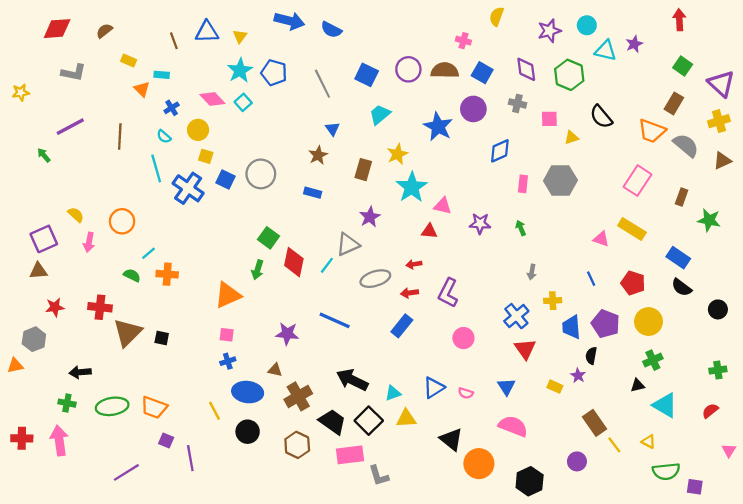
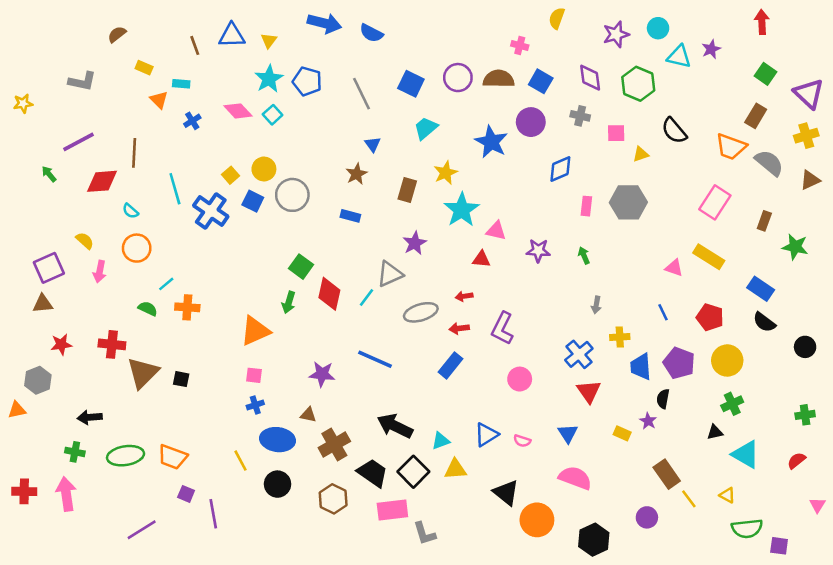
red diamond: (57, 29) -> (102, 181), moved
yellow circle: (198, 130) -> (264, 169), moved
cyan semicircle: (164, 136) -> (130, 211), moved
yellow square: (206, 156) -> (231, 175), turned 32

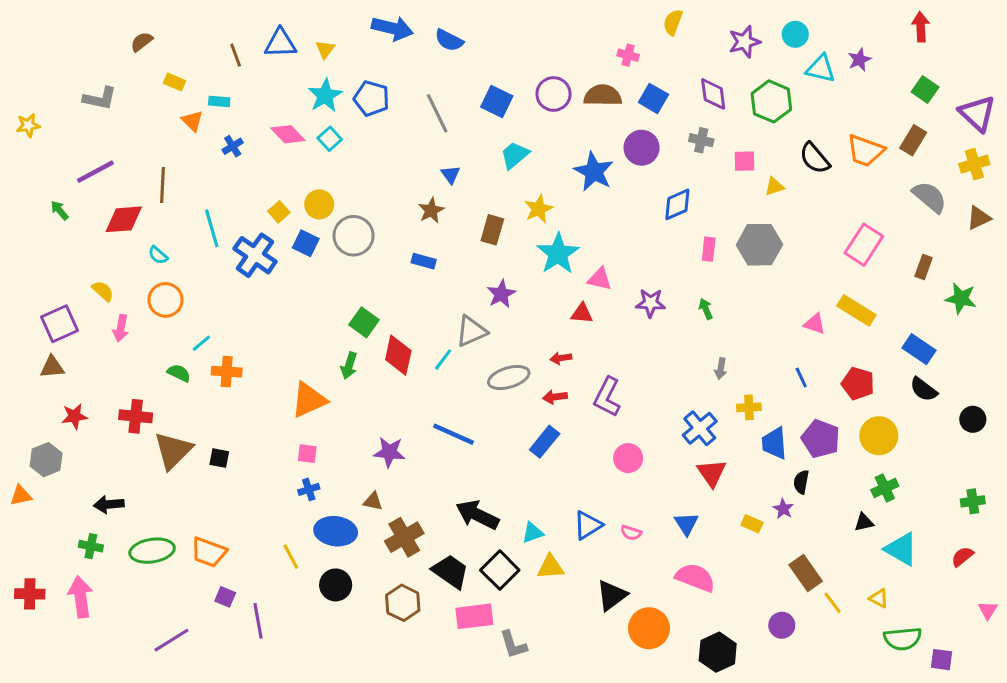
orange trapezoid: (731, 147) -> (865, 151), moved
black triangle: (506, 493) -> (612, 595), turned 44

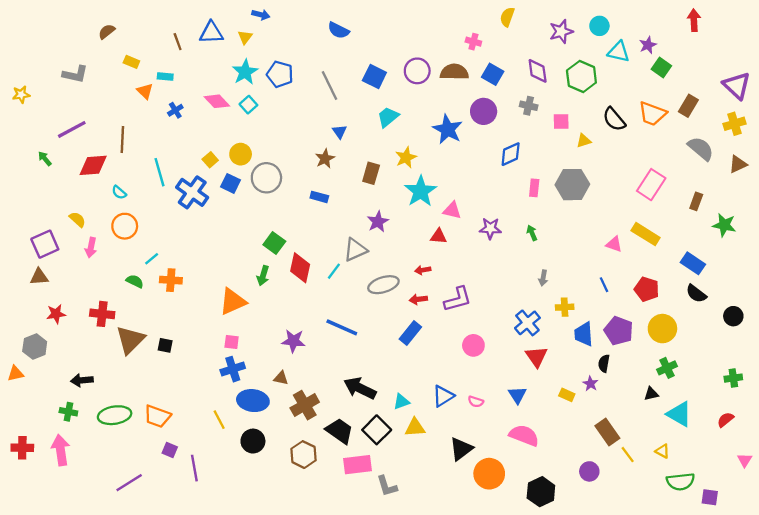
blue arrow: (392, 28) -> (261, 15), moved, size x0.6
green square: (925, 89) -> (661, 68), moved
purple L-shape: (607, 397) -> (458, 299), turned -132
blue cross: (309, 489) -> (233, 369), size x1.5

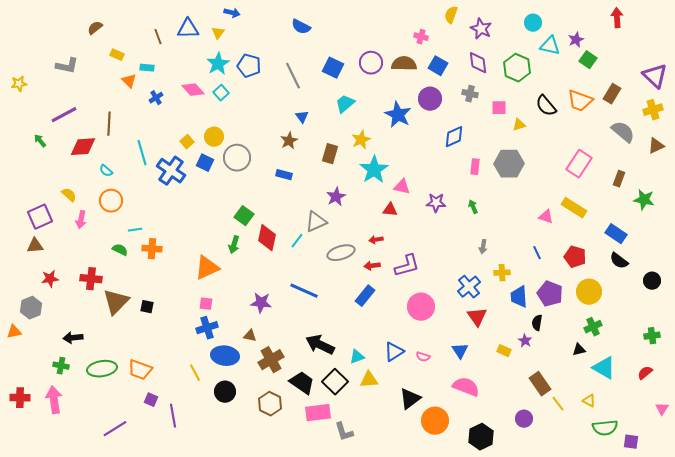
purple star: (561, 32) -> (481, 29), moved, turned -30
cyan line: (152, 259) -> (135, 230), turned 32
pink circle: (473, 345) -> (421, 307), size x1.4

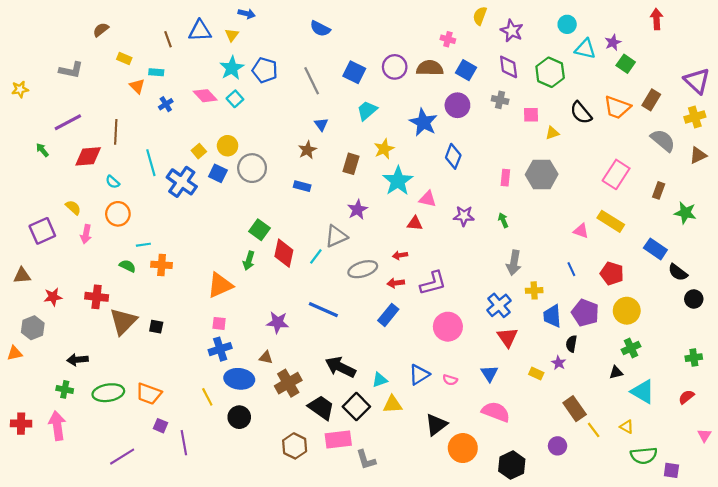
blue diamond: (454, 137) -> (453, 156), moved, turned -45
brown triangle: (35, 246) -> (22, 276), moved
gray arrow: (483, 247) -> (514, 263), size x1.6
black semicircle: (619, 261) -> (678, 272), moved
brown hexagon: (270, 404) -> (295, 446), moved

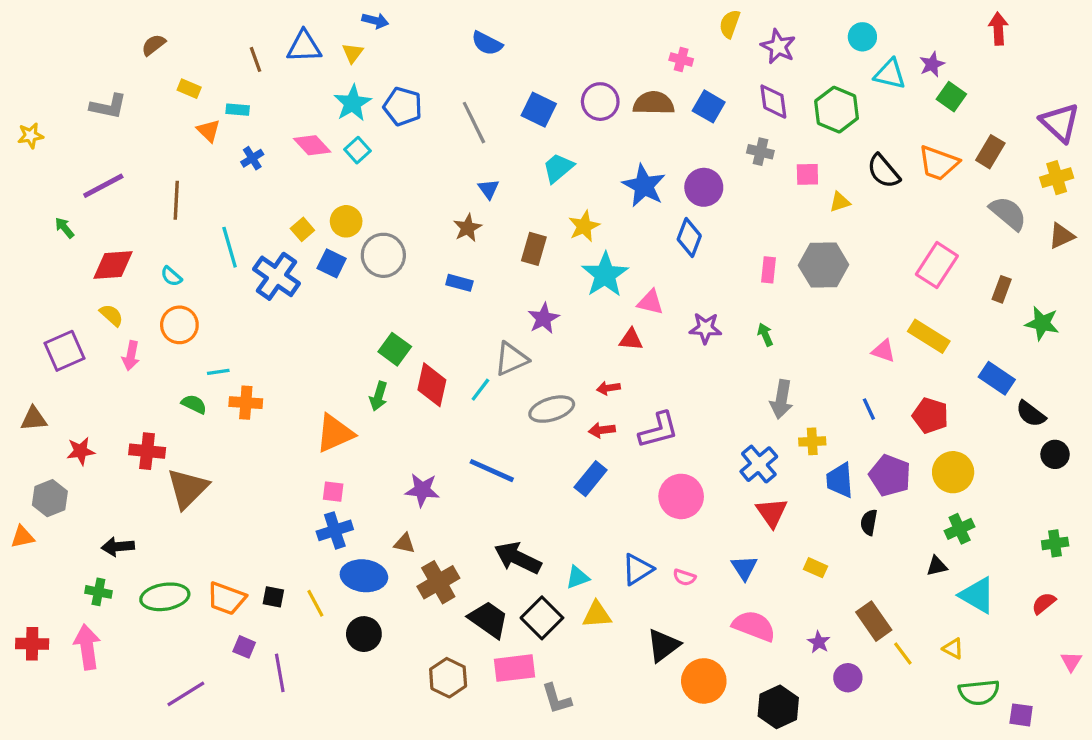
purple circle: (457, 105) -> (704, 187), moved
red diamond: (88, 156) -> (113, 265), moved
black square: (156, 327) -> (273, 597), moved
purple star: (559, 363) -> (819, 642), moved

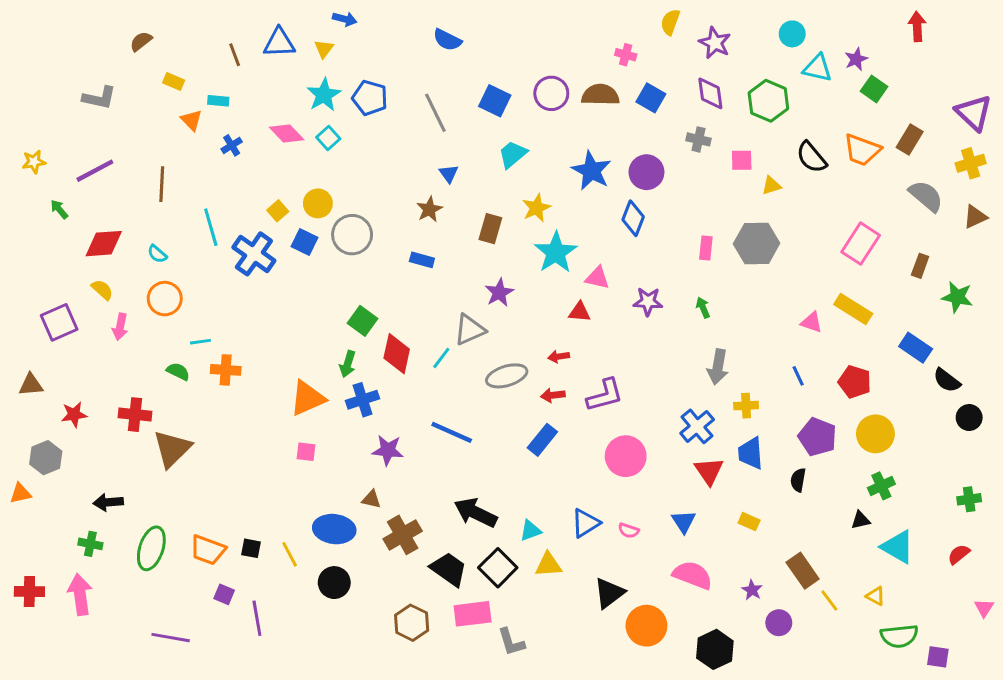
yellow star: (31, 136) -> (34, 162), moved
blue trapezoid: (840, 480) -> (751, 453), moved
blue cross: (335, 530) -> (362, 400), moved
green ellipse: (165, 597) -> (151, 548), turned -63
purple line: (186, 694) -> (171, 638), turned 42

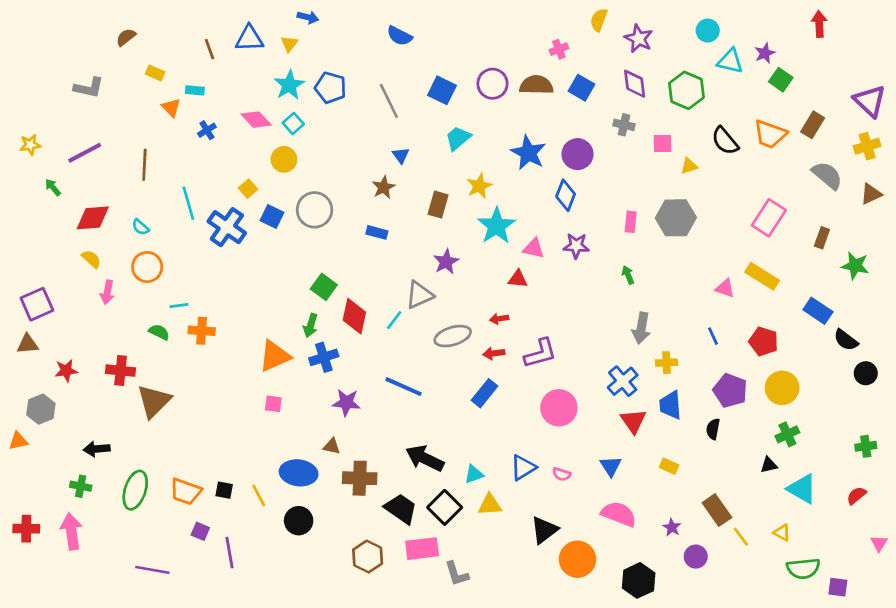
pink cross: (626, 55) -> (559, 49), turned -36
yellow circle: (318, 203) -> (284, 159), moved
purple star: (648, 302) -> (576, 246), moved
purple square: (59, 322) -> (37, 304), moved
brown cross: (403, 535) -> (360, 478), turned 32

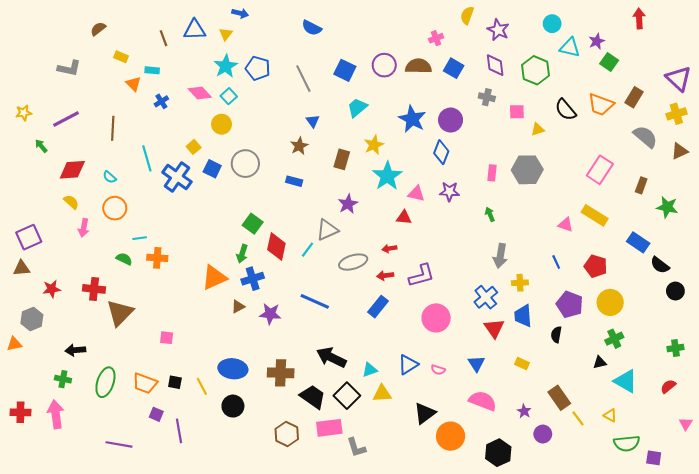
pink square: (273, 404) -> (167, 338), moved
brown triangle: (332, 446) -> (238, 307), moved, turned -40

